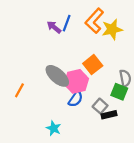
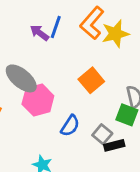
gray ellipse: (57, 76) -> (21, 78), moved
pink hexagon: (76, 81) -> (38, 100), moved

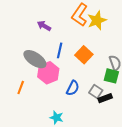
blue line: (56, 27) -> (60, 50), moved

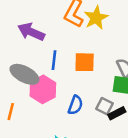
purple arrow: (44, 26) -> (31, 32), size x1.5
orange square: (84, 55) -> (85, 62), turned -36

